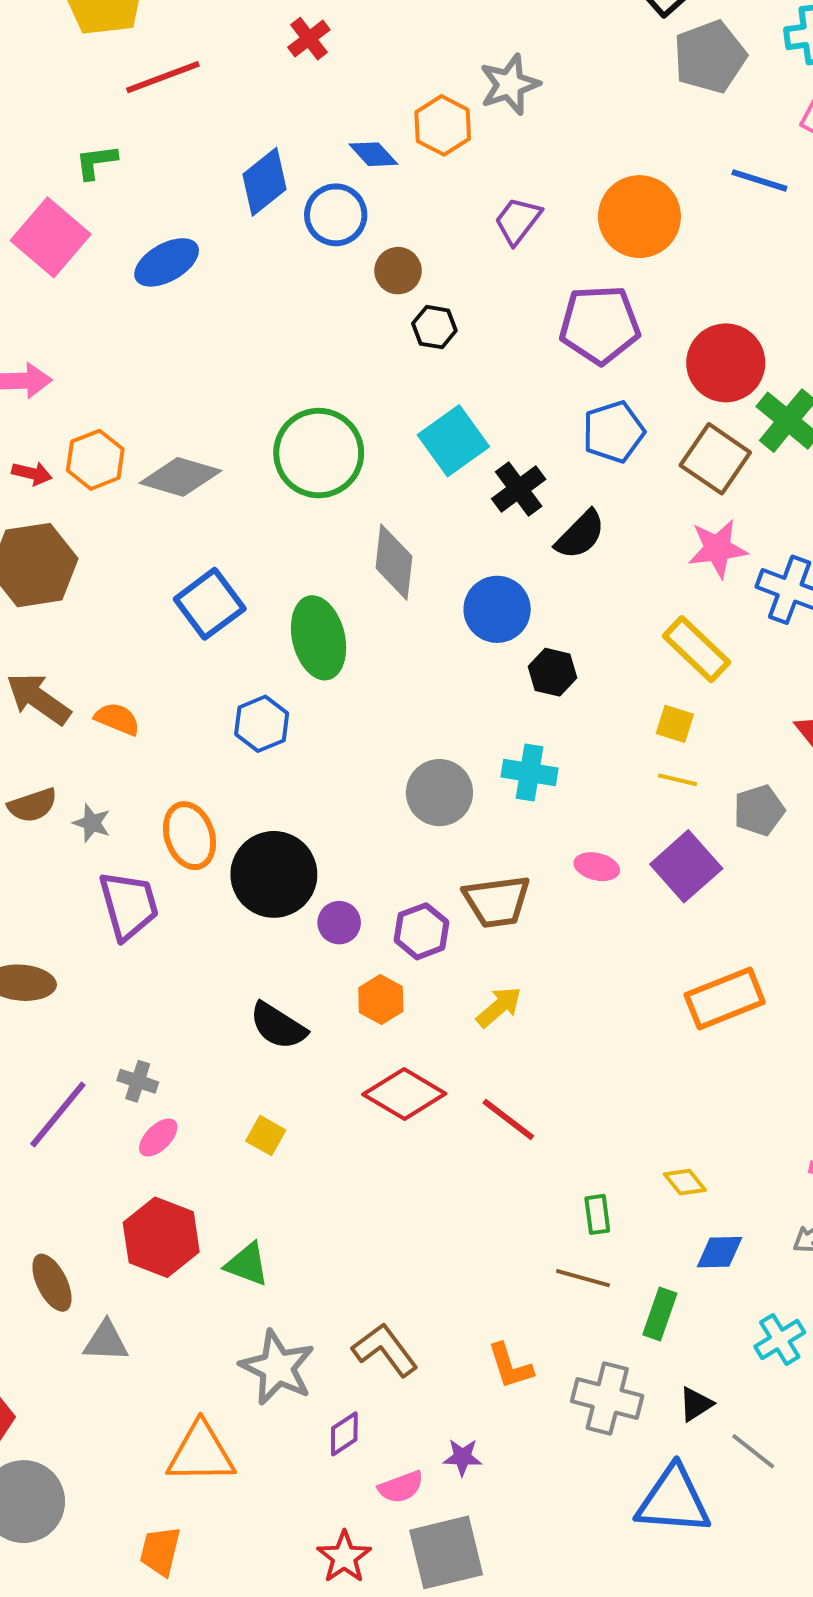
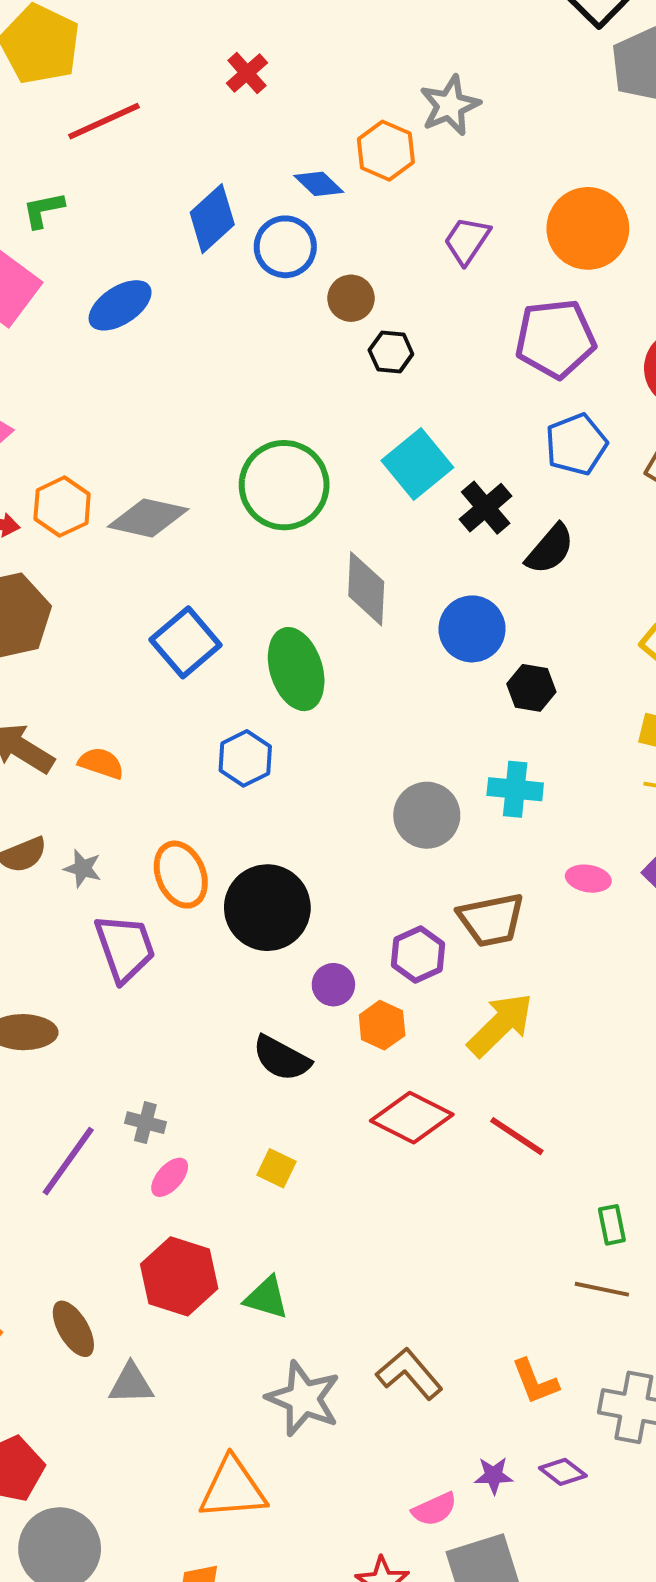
purple circle: (339, 923) -> (333, 985), moved
yellow arrow: (499, 1007) -> (500, 1025), size x1.5
purple diamond: (344, 1434) -> (563, 1472), moved, turned 75

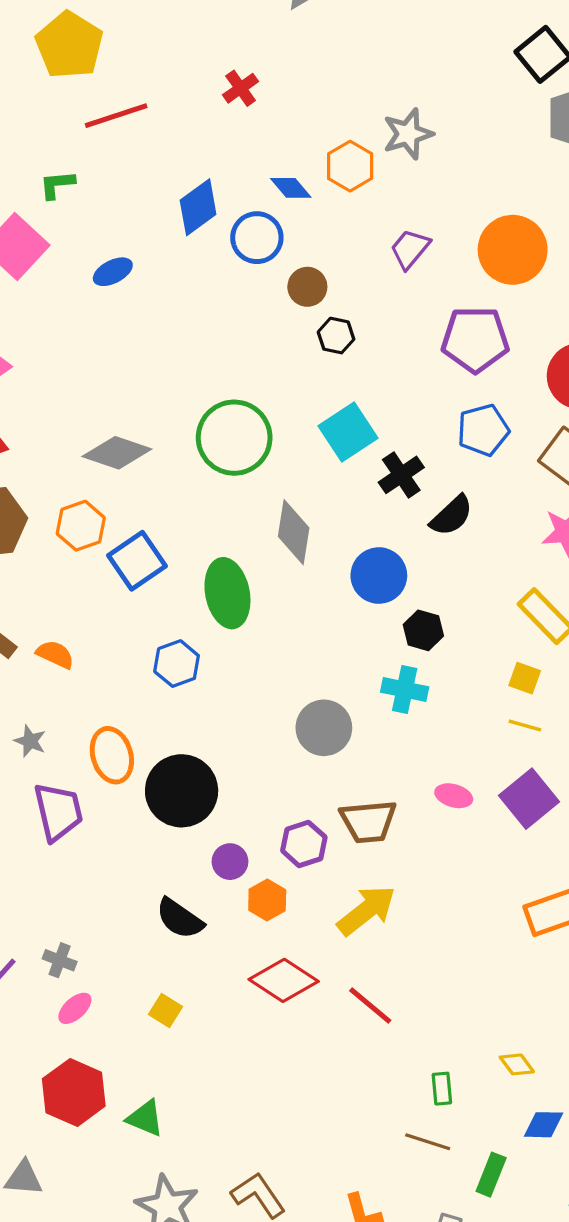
blue ellipse: (120, 305) -> (113, 272), size x0.7
orange hexagon: (62, 507) -> (81, 526), moved
cyan cross: (515, 789) -> (405, 690), moved

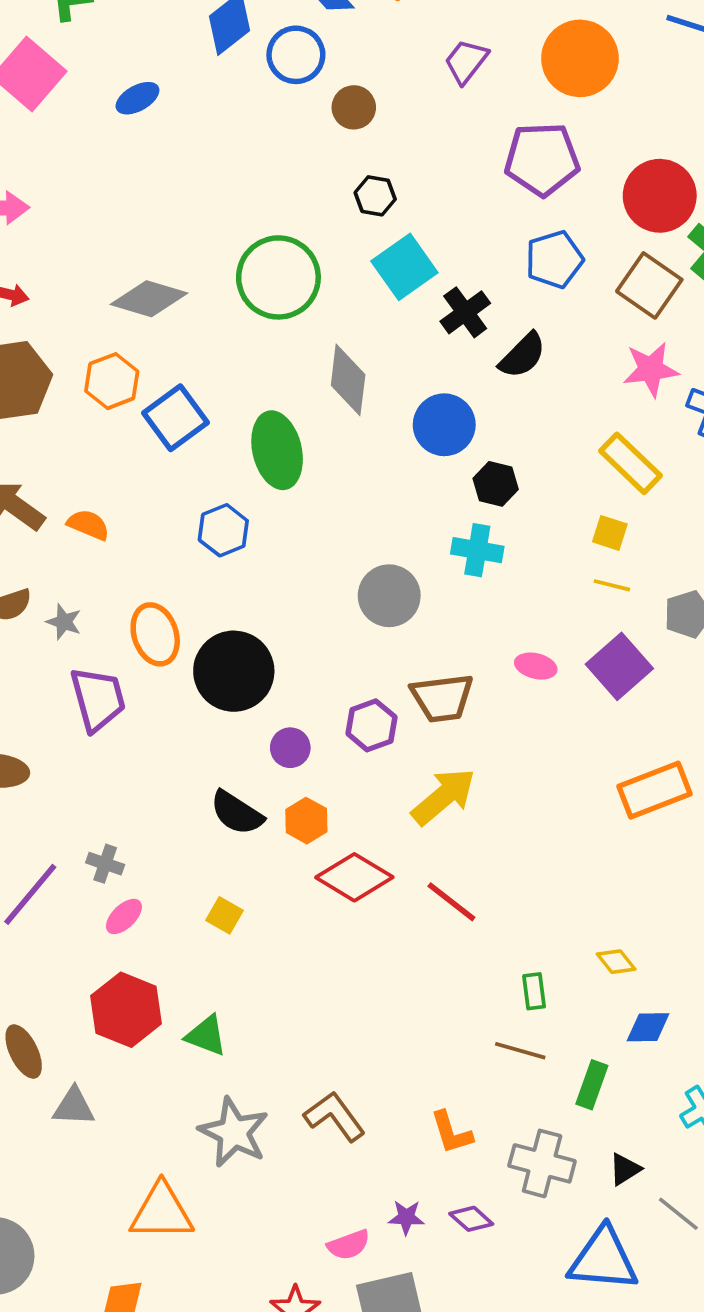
black hexagon: (336, 336) -> (375, 196), moved
orange hexagon: (267, 900) -> (306, 821), moved

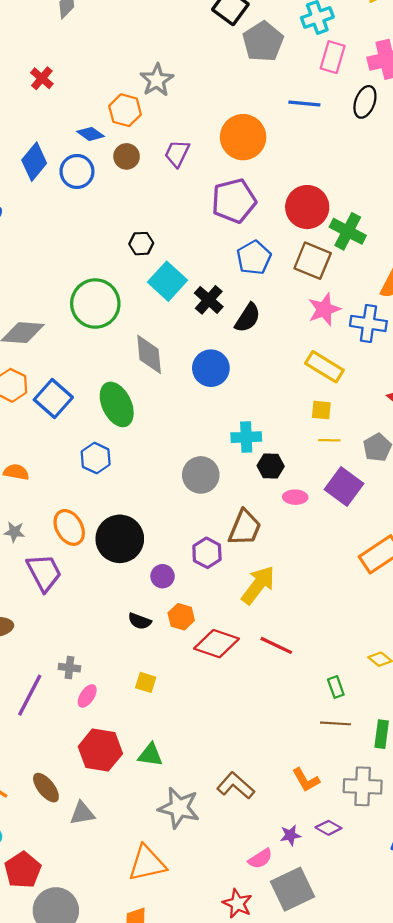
brown circle: (354, 107) -> (127, 156), moved
black hexagon: (496, 484) -> (271, 466), moved
brown trapezoid: (442, 698) -> (245, 528), turned -48
black semicircle: (237, 813) -> (140, 621), size x0.7

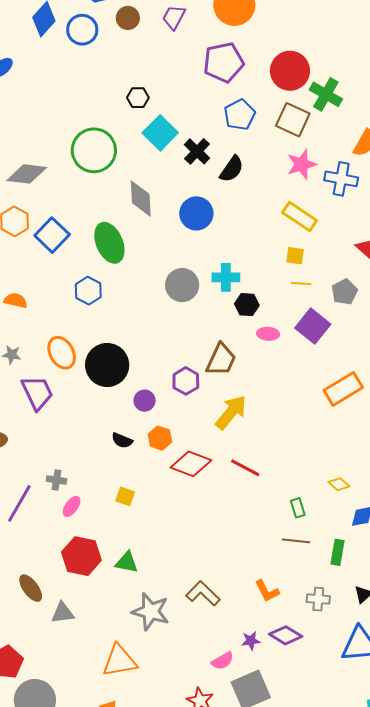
gray circle: (201, 475) -> (182, 285), moved
gray cross: (363, 786) -> (318, 599), size x0.7
purple diamond: (328, 828) -> (286, 635), size x1.4

